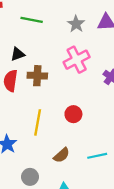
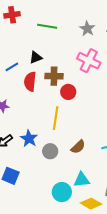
pink cross: (77, 60) -> (89, 61), turned -35
red circle: (73, 114) -> (68, 92), moved
gray circle: (30, 177) -> (50, 151), moved

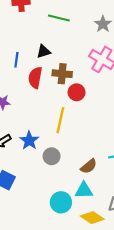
blue line: (12, 67) -> (16, 60), turned -56
brown semicircle: (78, 147) -> (89, 166), moved

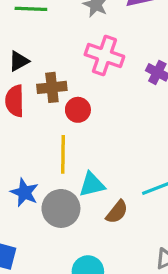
gray circle: (52, 156) -> (61, 208), size x1.5
cyan triangle: (84, 190) -> (92, 185), moved

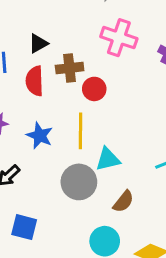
blue star: (24, 192) -> (40, 136), moved
brown semicircle: (117, 212) -> (123, 201), moved

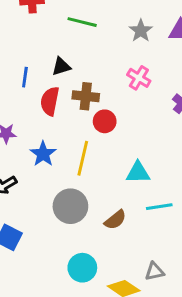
pink cross: (119, 38) -> (139, 78), size x0.7
cyan triangle: (108, 159) -> (138, 173), moved
brown semicircle: (123, 201) -> (115, 220), moved

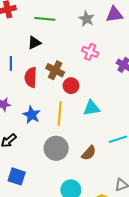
black triangle: (61, 66) -> (34, 43), moved
brown cross: (86, 96) -> (55, 70), turned 30
cyan triangle: (138, 173) -> (91, 108), moved

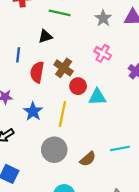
cyan triangle: (91, 108) -> (97, 97), moved

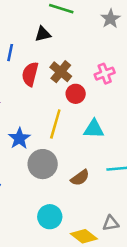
pink cross: (103, 53) -> (105, 74), moved, turned 35
cyan triangle: (97, 97) -> (94, 129), moved
blue star: (33, 111) -> (19, 138), moved

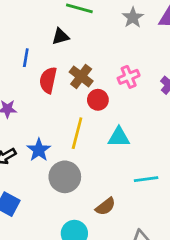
brown semicircle: (80, 178) -> (105, 206), moved

